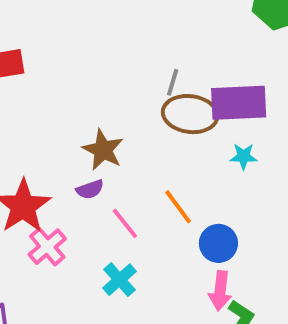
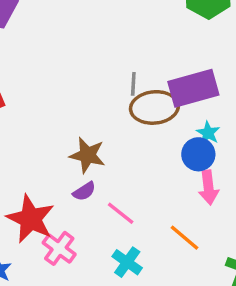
cyan star: (244, 156) -> (208, 133), turned -30
orange line: (178, 207) -> (184, 238), moved
blue circle: (218, 243) -> (198, 154), moved
pink arrow: (220, 291) -> (208, 187), moved

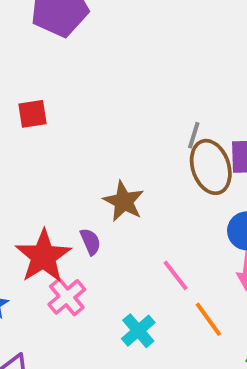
brown ellipse: (154, 107) -> (211, 167), turned 63
purple semicircle: (84, 191) -> (90, 242), moved, turned -95
pink line: (121, 213) -> (176, 275), moved

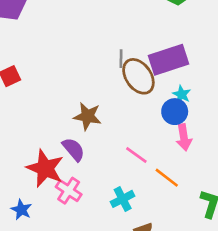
purple semicircle: (90, 242) -> (73, 149), size x1.4
cyan cross: (138, 331) -> (123, 199), turned 30

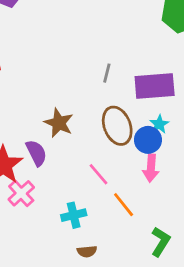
brown ellipse: (138, 76) -> (117, 126), moved

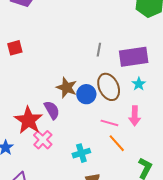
blue circle: (148, 140) -> (86, 94), moved
pink line: (99, 174) -> (109, 123), moved, turned -30

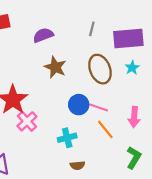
blue circle: (86, 94) -> (79, 105), moved
purple semicircle: (52, 110) -> (43, 35), moved, turned -84
pink arrow: (135, 116) -> (134, 117), moved

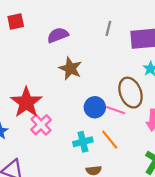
brown ellipse: (100, 69) -> (131, 93), moved
orange line: (105, 129) -> (110, 140), moved

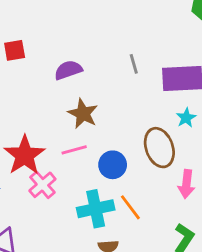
gray line: (108, 28) -> (134, 64), turned -32
pink line: (116, 110) -> (74, 150), moved, turned -36
cyan cross: (83, 142) -> (96, 209), size x1.4

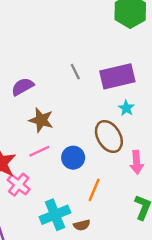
orange line: (130, 207) -> (94, 190), turned 70
cyan cross: (96, 209) -> (55, 215), moved

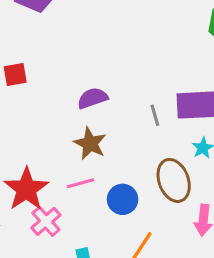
gray line: (75, 72) -> (155, 115), moved
purple semicircle: (23, 87) -> (93, 98), moved

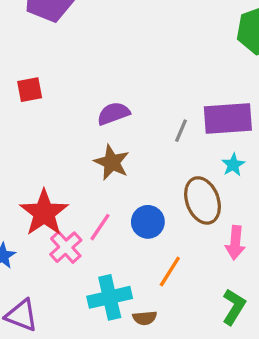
gray line: (155, 115) -> (181, 131), turned 40
pink line: (81, 183) -> (100, 227), moved, turned -40

